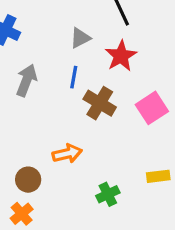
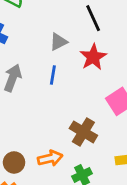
brown cross: (100, 103) -> (83, 132), moved
orange arrow: (67, 154) -> (50, 158), moved

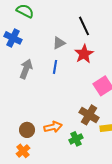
brown cross: (83, 132) -> (89, 115), moved

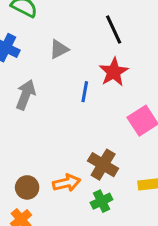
gray triangle: (59, 43) -> (59, 49), moved
blue line: (55, 67) -> (85, 92), moved
brown cross: (89, 115) -> (103, 165), moved

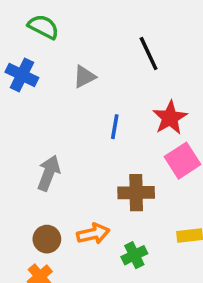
red star: (114, 72) -> (170, 118), moved
gray arrow: (26, 95) -> (49, 173), moved
brown cross: (103, 165) -> (136, 193), moved, turned -32

